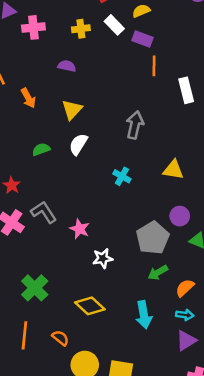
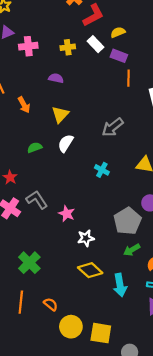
gray arrow: (135, 125) -> (113, 127), turned -140
yellow diamond: (90, 306) -> (90, 270), moved

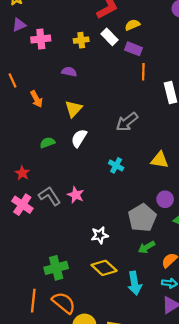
pink star: (67, 214) -> (76, 195), moved
green cross: (29, 263) -> (56, 268), moved, turned 30
orange semicircle: (51, 304) -> (64, 303), size x1.6

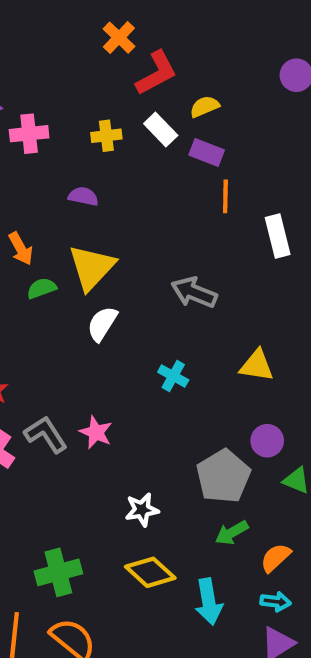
yellow triangle: (74, 109) -> (92, 267), size x1.4
gray arrow: (127, 122) -> (194, 292), turned 60
green semicircle: (47, 143) -> (42, 288), moved

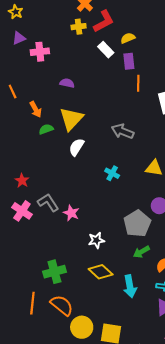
yellow cross: (106, 136) -> (79, 27), moved
purple rectangle: (207, 152) -> (129, 61), turned 63
pink star: (96, 432) -> (71, 213), moved

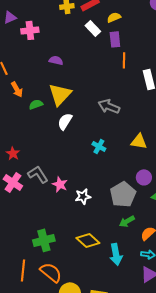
orange arrow: (36, 109) -> (17, 89), moved
white star: (96, 240) -> (83, 196), moved

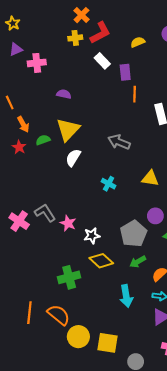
yellow semicircle: (114, 17) -> (138, 42), moved
red star: (13, 153) -> (19, 147), moved
green cross: (44, 240) -> (69, 277), moved
yellow diamond: (88, 240) -> (101, 261), moved

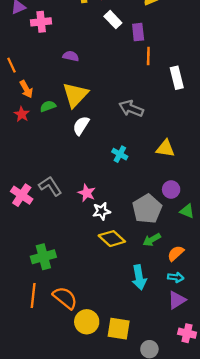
pink star: (68, 223) -> (87, 193), moved
green cross: (69, 277) -> (43, 257), moved

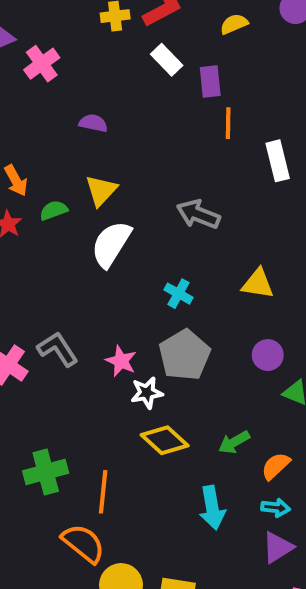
pink cross: (41, 22) -> (42, 64), turned -30
yellow triangle: (75, 95) -> (101, 191), size x0.7
white semicircle: (81, 126) -> (111, 244), size x1.4
gray pentagon: (147, 209) -> (184, 355), moved
orange line: (33, 296) -> (103, 492), moved

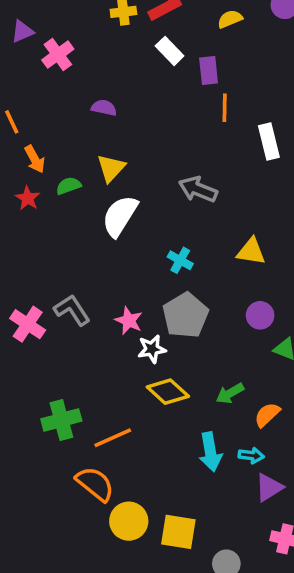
orange line: (103, 492) -> (113, 438), turned 60
cyan arrow: (276, 508) -> (251, 455), moved

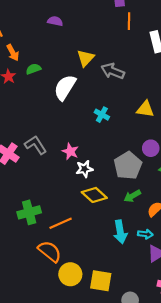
yellow triangle: (111, 168) -> (86, 58), moved
gray pentagon: (186, 315) -> (128, 166), moved

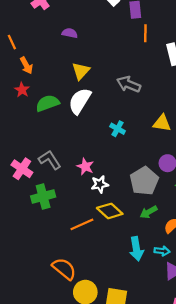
yellow triangle: (86, 58) -> (81, 71), moved
green semicircle: (33, 69) -> (48, 103), moved, size x1.5
green cross: (29, 212) -> (43, 197), moved
orange line: (61, 223) -> (82, 224), moved

